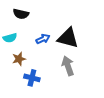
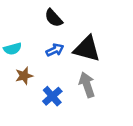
black semicircle: (21, 14) -> (54, 18), moved, turned 35
blue cross: (32, 78) -> (52, 96), moved, turned 35

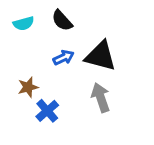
cyan semicircle: (12, 49) -> (24, 23), moved
blue cross: (52, 96) -> (47, 111), moved

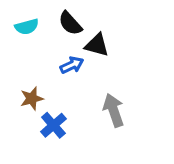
black triangle: (101, 56) -> (97, 45), moved, size x0.7

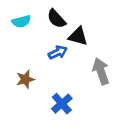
gray arrow: (114, 110) -> (101, 71), moved
blue cross: (53, 125) -> (62, 104), moved

